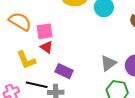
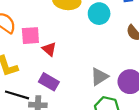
red triangle: (47, 47) -> (49, 49), moved

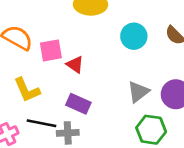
cyan circle: (99, 14) -> (134, 36), moved

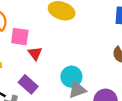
cyan circle: (134, 36) -> (71, 77), moved

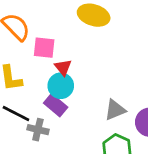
cyan circle: (71, 77) -> (61, 86), moved

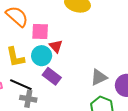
cyan circle: (61, 86) -> (42, 56), moved
gray cross: (38, 130) -> (28, 99), moved

